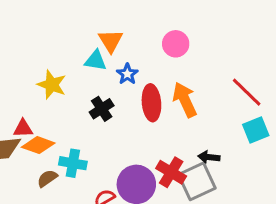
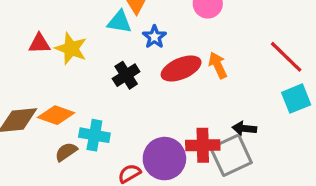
orange arrow: (185, 100) -> (218, 65), size x0.7
red ellipse: (151, 103) -> (181, 69), turned 72
red triangle: (23, 128) -> (39, 44), moved
red cross: (171, 172) -> (203, 145), turned -32

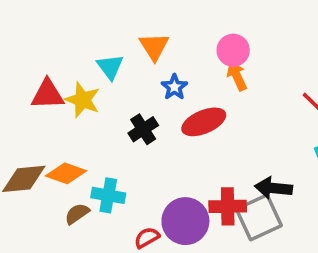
cyan triangle: (119, 22) -> (110, 67), moved, turned 44
red triangle: (39, 44) -> (48, 94), size x1.4
orange arrow: (218, 65) -> (237, 76), moved
black arrow: (244, 129) -> (274, 188), size x1.4

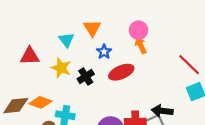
yellow star: (83, 100) -> (61, 68), moved

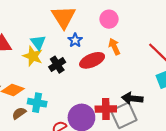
orange triangle: (92, 28) -> (64, 17), size x1.4
cyan triangle: (66, 40) -> (38, 42), moved
orange arrow: (141, 45) -> (114, 47), moved

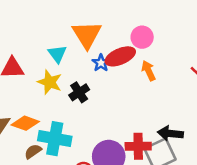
cyan triangle: (38, 42) -> (57, 54), moved
red ellipse: (92, 60) -> (120, 56), moved
cyan cross: (37, 103) -> (55, 139), size x1.4

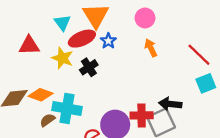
cyan triangle: (57, 54) -> (62, 23), moved
red ellipse: (120, 56) -> (82, 39), moved

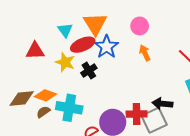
blue star: (108, 41) -> (107, 47), size x1.6
brown semicircle: (48, 120) -> (43, 112), moved

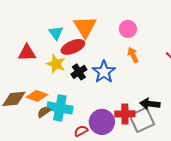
blue star: (107, 47) -> (104, 72), moved
brown semicircle: (43, 112) -> (44, 112), moved

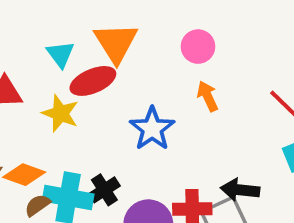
black cross: (79, 72) -> (104, 190), moved

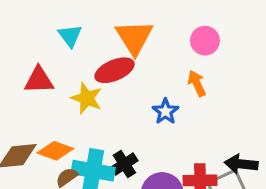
cyan triangle: (60, 54) -> (70, 36), moved
orange arrow: (208, 96) -> (197, 83), moved
blue star: (152, 129) -> (165, 111), size x0.7

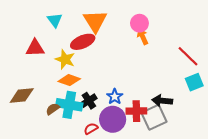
orange arrow: (197, 83) -> (143, 37), moved
blue star: (165, 111) -> (115, 97), moved
orange diamond: (55, 151) -> (69, 80), moved

